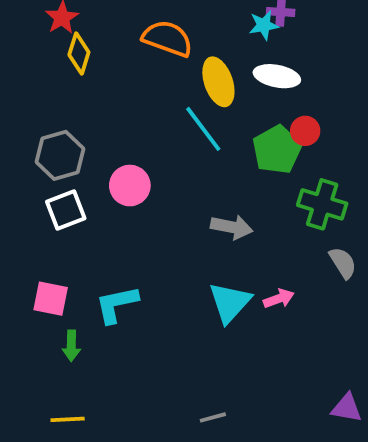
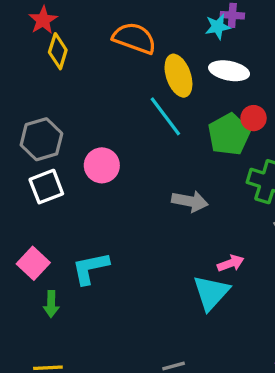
pink square: (51, 299) -> (33, 263), turned 32
cyan triangle: (230, 302) -> (211, 293), moved

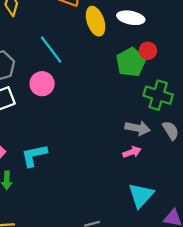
cyan line: (165, 116) -> (51, 50), moved
gray arrow: (190, 201) -> (138, 128), moved
cyan triangle: (211, 293) -> (141, 195), moved

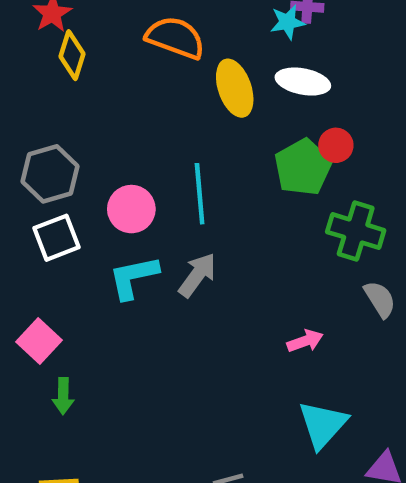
cyan line: (51, 50) -> (200, 194), moved, turned 32
gray arrow: (138, 128) -> (197, 275), moved, turned -65
cyan L-shape: (34, 155) -> (134, 277), moved

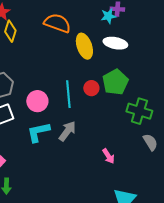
red circle: (336, 145) -> (91, 88), moved
pink arrow: (305, 341) -> (108, 156), moved, turned 77

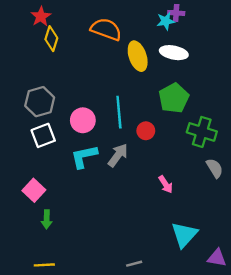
red circle: (91, 88) -> (146, 131), moved

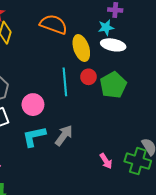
cyan star: (166, 21) -> (106, 27), moved
cyan line: (119, 112) -> (65, 82), moved
red circle: (146, 131) -> (88, 77), moved
green cross: (202, 132) -> (138, 161), moved

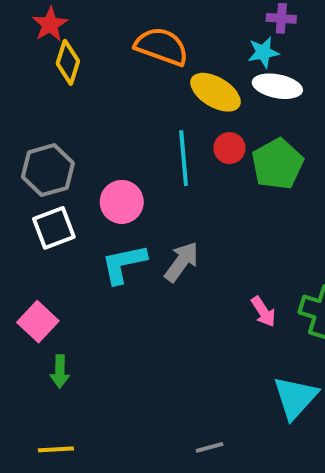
yellow ellipse: (81, 48) -> (215, 92), turned -40

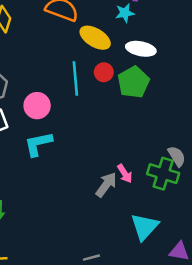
white ellipse: (277, 86) -> (141, 49), moved
gray arrow: (182, 262) -> (106, 185), moved

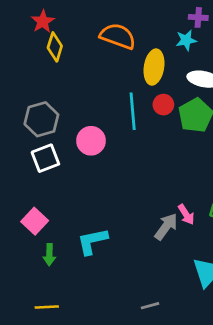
yellow ellipse: (95, 38) -> (154, 67), turned 68
cyan L-shape: (38, 144) -> (92, 241), moved

